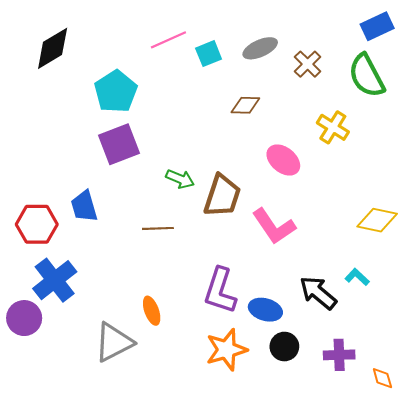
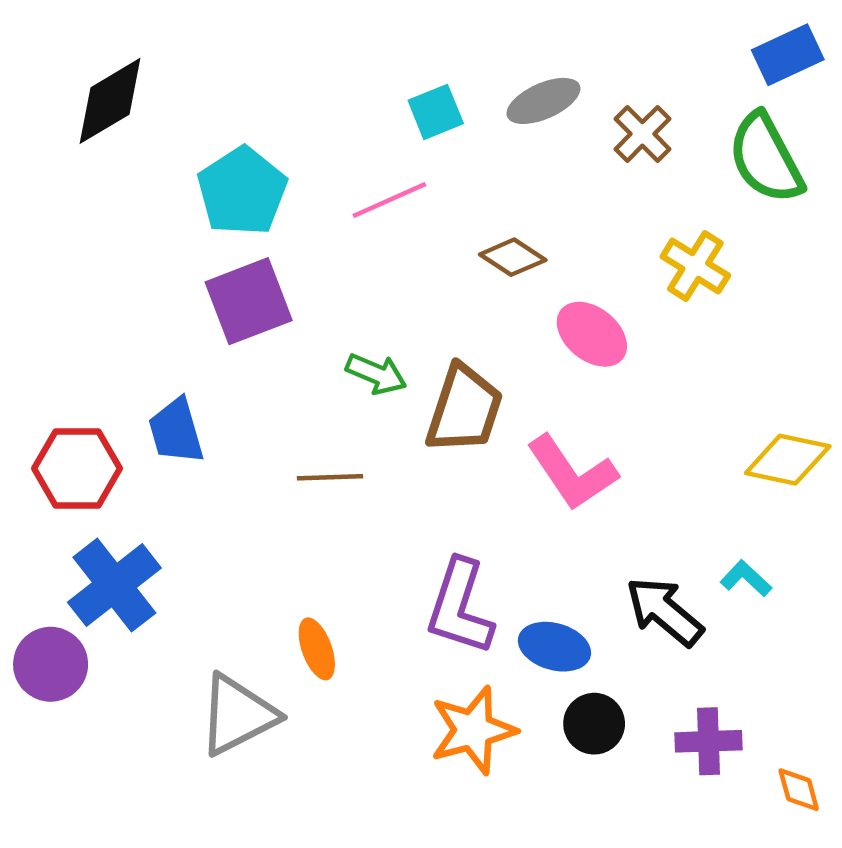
pink line: (168, 40) -> (389, 200), moved
brown diamond: (245, 105) -> (513, 257), moved, turned 32

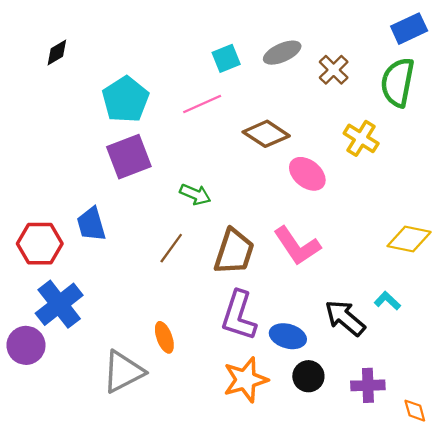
black diamond: (110, 101) -> (57, 53), size x0.6
green semicircle: (766, 158) -> (398, 82), turned 39
brown diamond: (513, 257) -> (266, 134), size x1.4
brown trapezoid: (464, 409) -> (234, 252), moved
brown line: (330, 477) -> (171, 248), turned -52

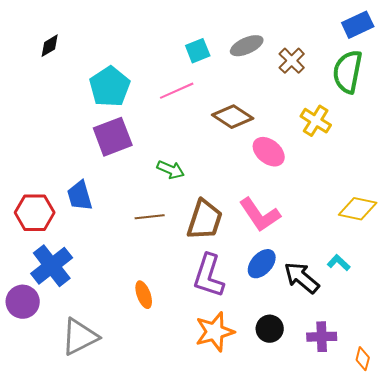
brown line: (171, 248) -> (150, 217), turned 48
blue ellipse: (288, 336) -> (262, 264), moved, turned -64
gray triangle: (123, 372) -> (80, 337), moved
orange diamond: (415, 411) -> (363, 359), turned 30

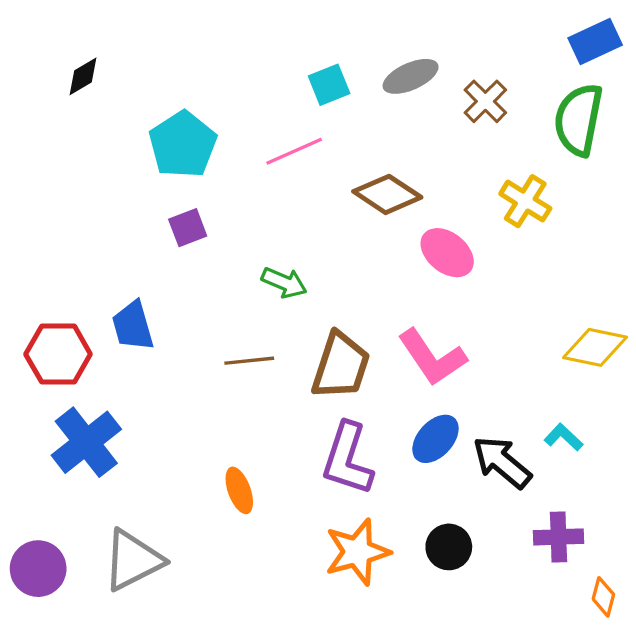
purple square: (113, 137) -> (188, 228), size x0.6
purple circle: (23, 302) -> (38, 569), moved
purple cross: (322, 337) -> (559, 537), moved

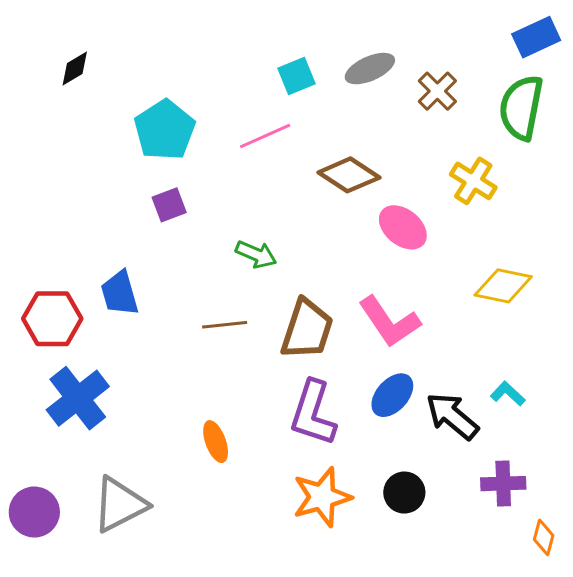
yellow diamond: (595, 347) -> (503, 286), moved

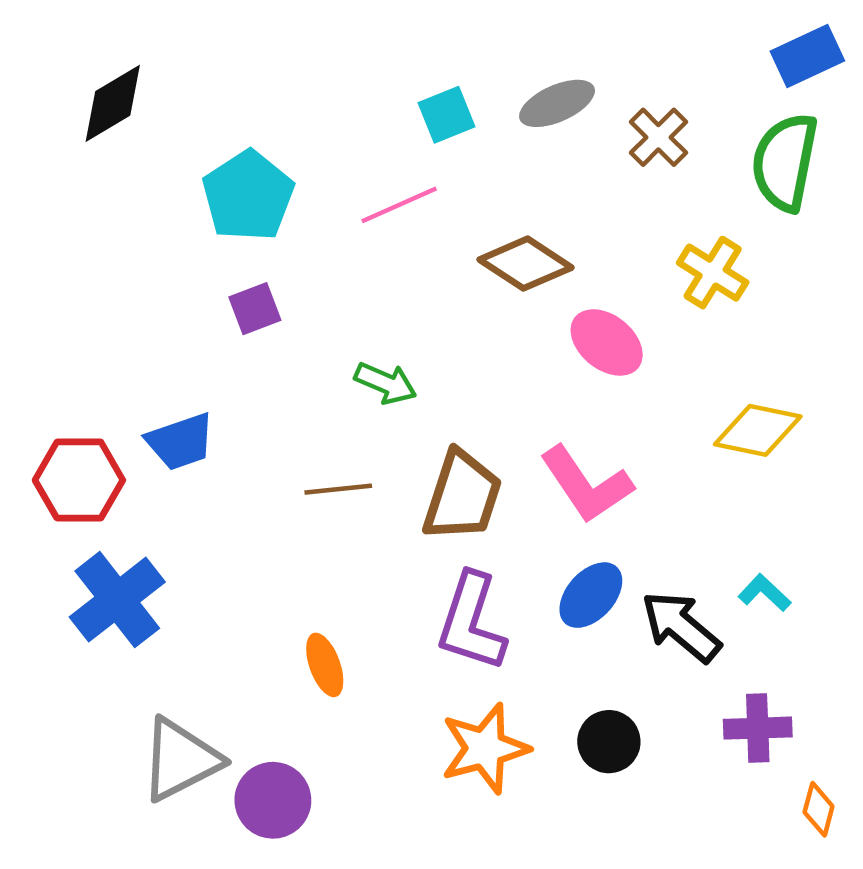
black diamond: (75, 69) -> (113, 103), size x1.5
blue trapezoid: (120, 293) -> (180, 442), turned -93
purple circle: (34, 512) -> (273, 800), moved

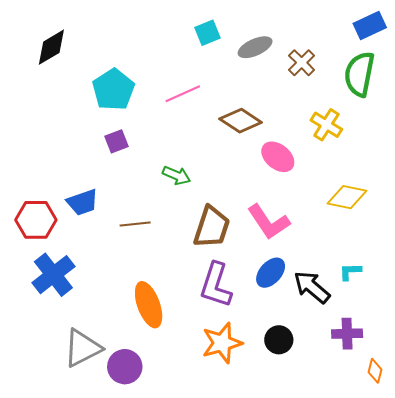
cyan square: (447, 115) -> (207, 33), moved
brown line: (338, 489) -> (135, 224), moved
cyan L-shape: (764, 593) -> (350, 272), turned -45
orange ellipse: (325, 665) -> (149, 305), size x1.6

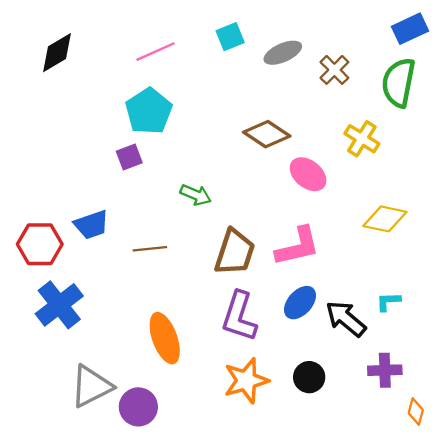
cyan pentagon: (113, 90) -> (149, 111), moved
pink line: (183, 94) -> (156, 52), moved
pink L-shape: (268, 222) -> (298, 246), turned -69

